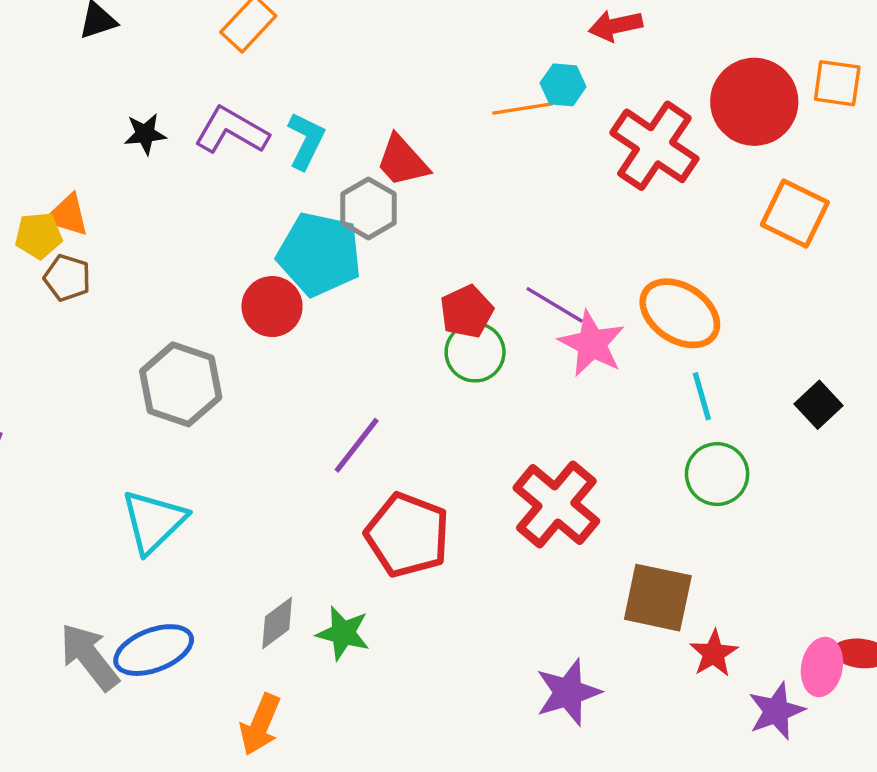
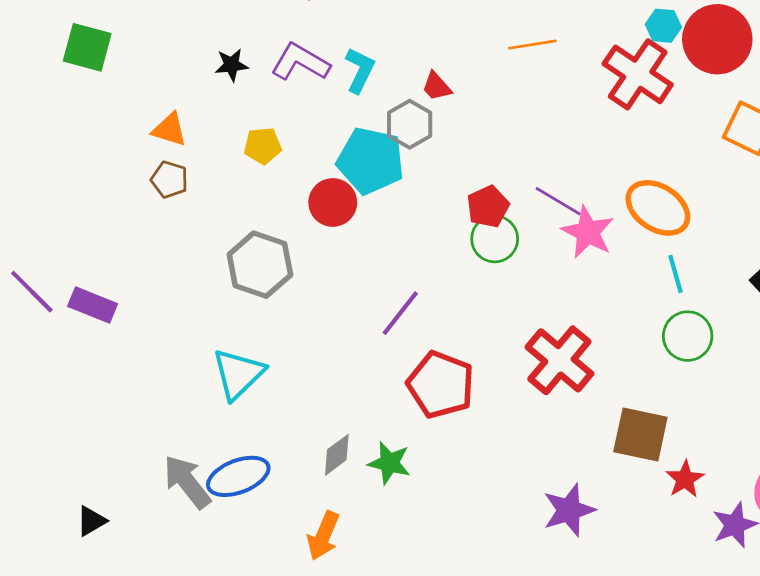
cyan hexagon: (563, 85) -> (663, 26), moved
red trapezoid: (402, 161) -> (437, 86), size x0.7
yellow pentagon: (39, 235) -> (263, 146), moved

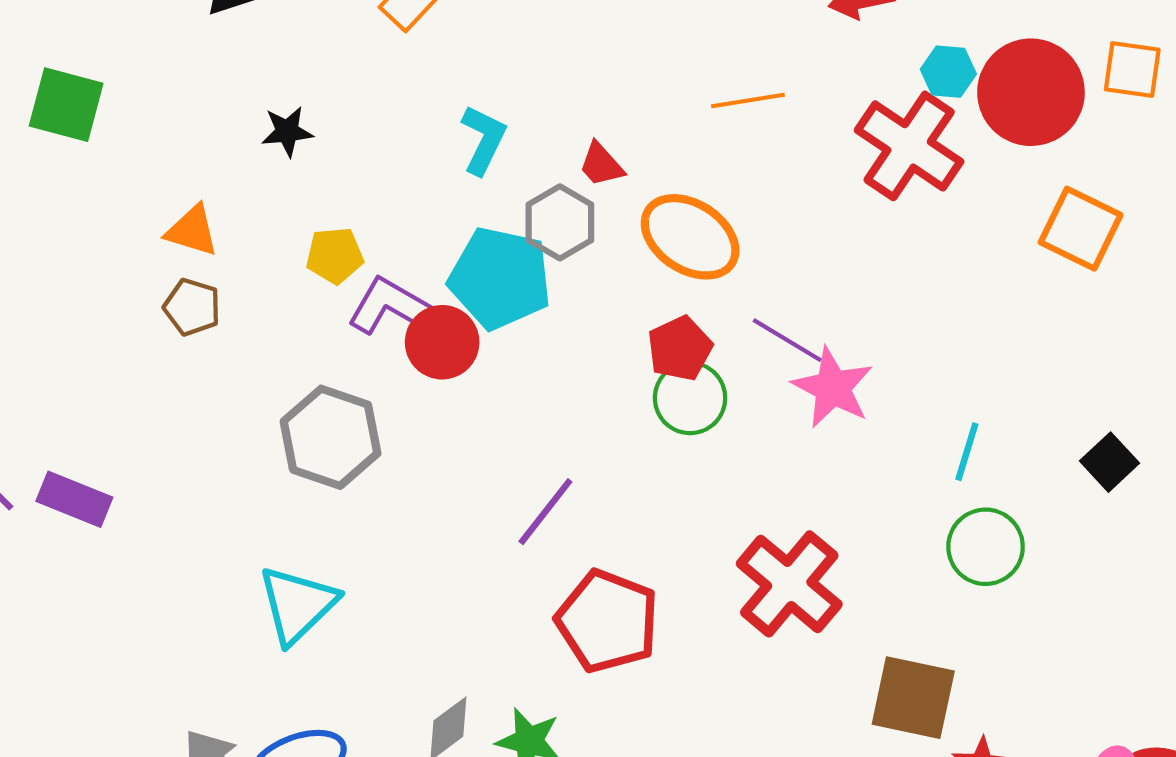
purple L-shape: (300, 62) -> (393, 307), moved
orange ellipse: (658, 208) -> (690, 237), moved
cyan line: (675, 274) -> (967, 452), turned 33

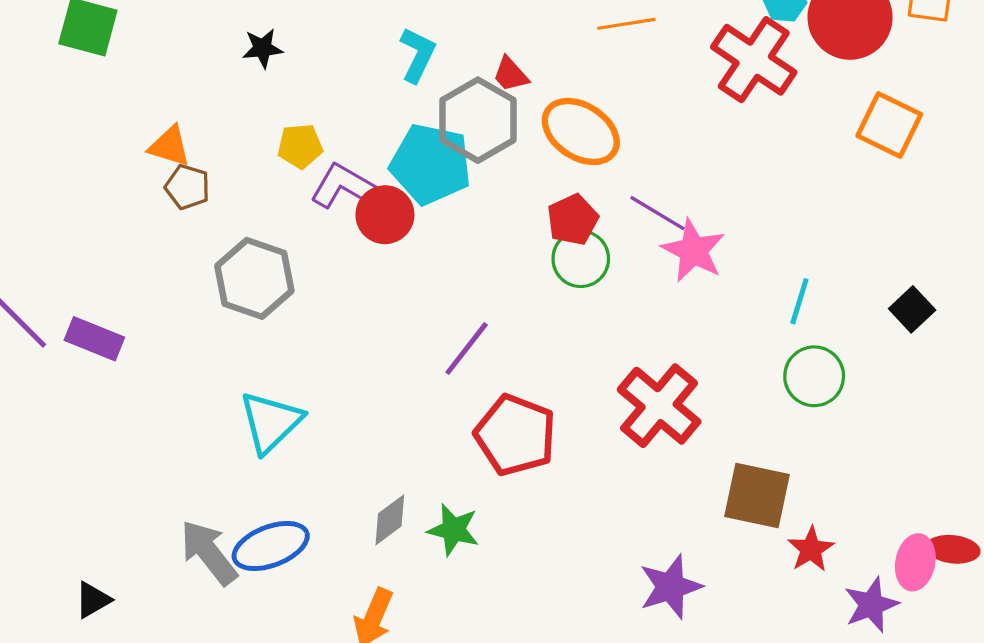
gray hexagon: (560, 222) -> (478, 120), size x1.4
orange triangle: (192, 231) -> (170, 146), moved
gray hexagon: (331, 437) -> (254, 278), moved

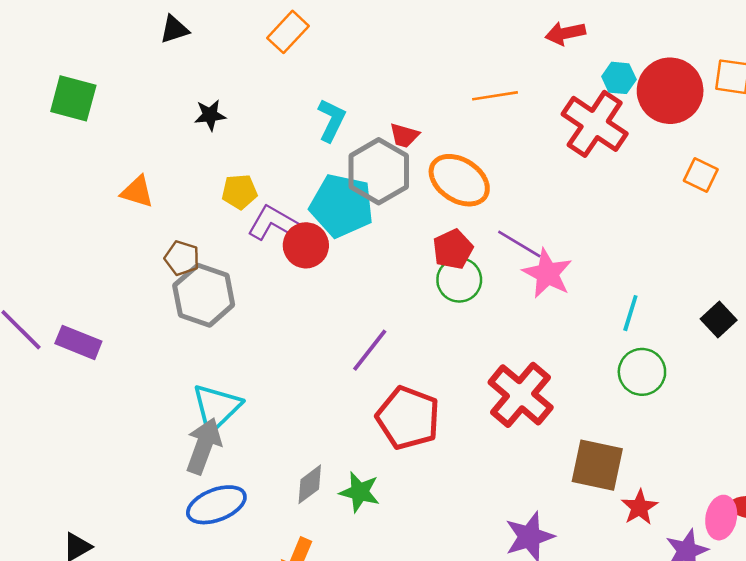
red trapezoid: (511, 74) -> (404, 135), turned -32
orange square: (889, 125) -> (701, 175), size x0.7
brown pentagon: (187, 187) -> (182, 258), moved
gray arrow: (209, 553) -> (204, 446), moved, turned 58

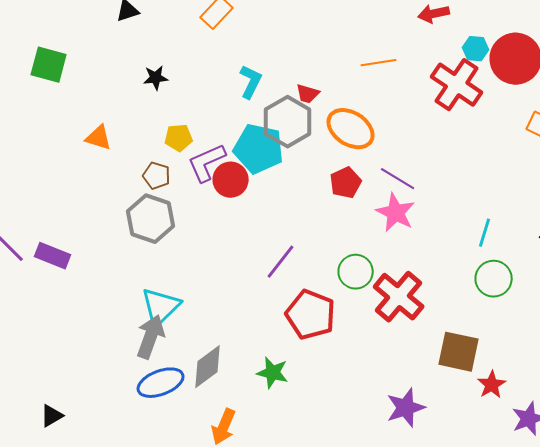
purple L-shape: (275, 224) -> (207, 163), turned -54
brown pentagon: (182, 258) -> (157, 176), moved
pink star: (547, 273) -> (396, 213), moved
green circle: (459, 280) -> (356, 272), moved
gray diamond: (310, 484) -> (208, 367), moved, size x1.4

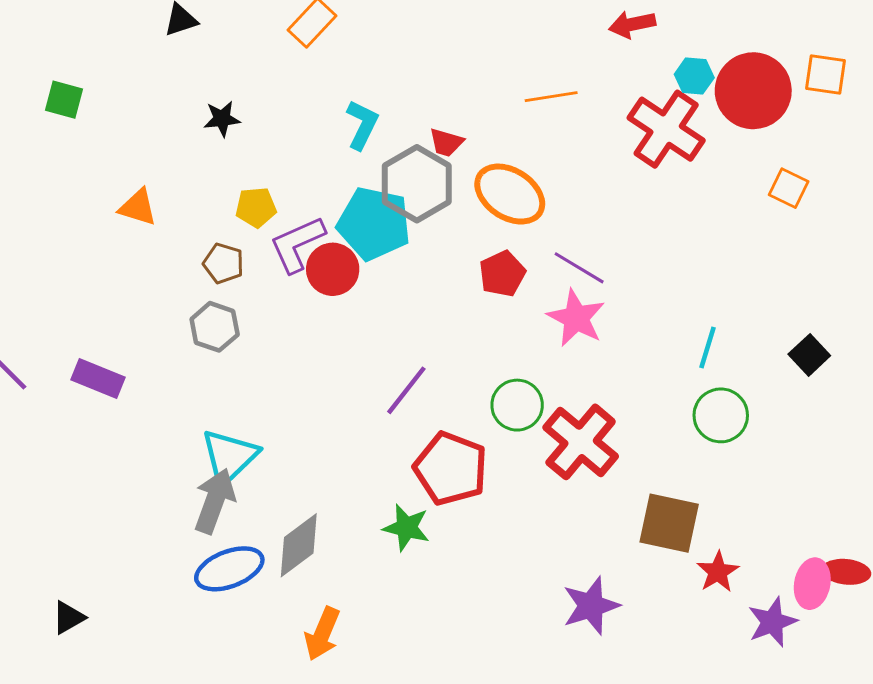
green square: (49, 65) -> (64, 100), size x0.7
gray hexagon: (151, 219) -> (215, 327), size x0.7
purple rectangle: (53, 256) -> (98, 378), moved
green star: (273, 373) -> (406, 528), moved

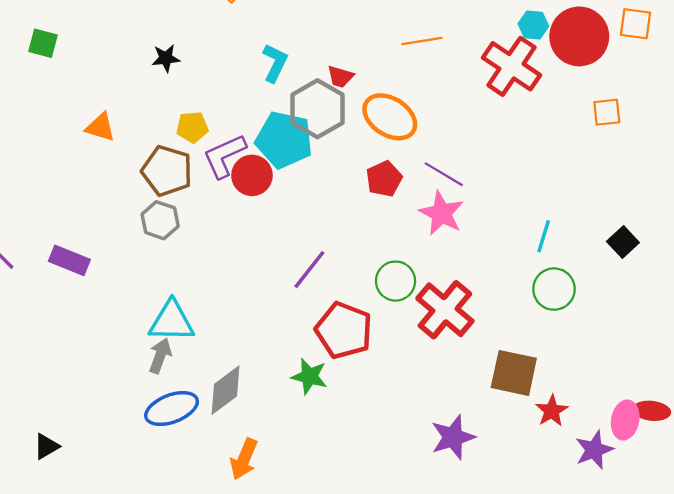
orange square: (789, 188) -> (607, 112), turned -32
brown pentagon: (223, 263) -> (167, 171), size x1.6
cyan triangle: (229, 457) -> (172, 321), turned 45
gray arrow: (215, 501) -> (160, 356), size x0.7

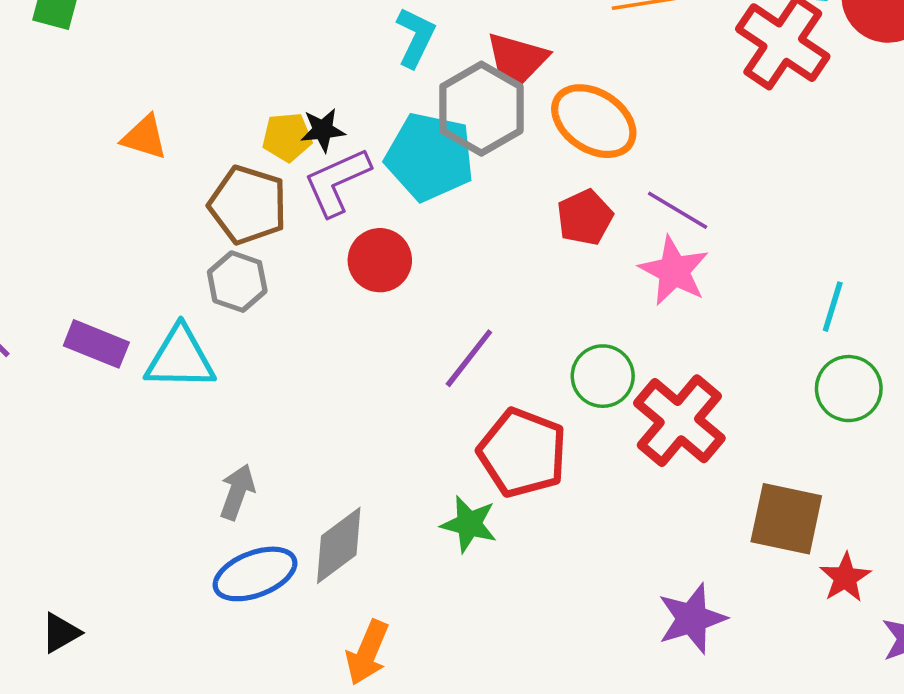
black star: (166, 58) -> (323, 130), moved
red trapezoid: (340, 77) -> (517, 59), size x1.5
red circle: (252, 175) -> (380, 260), moved
cyan triangle: (172, 321) -> (180, 358), moved

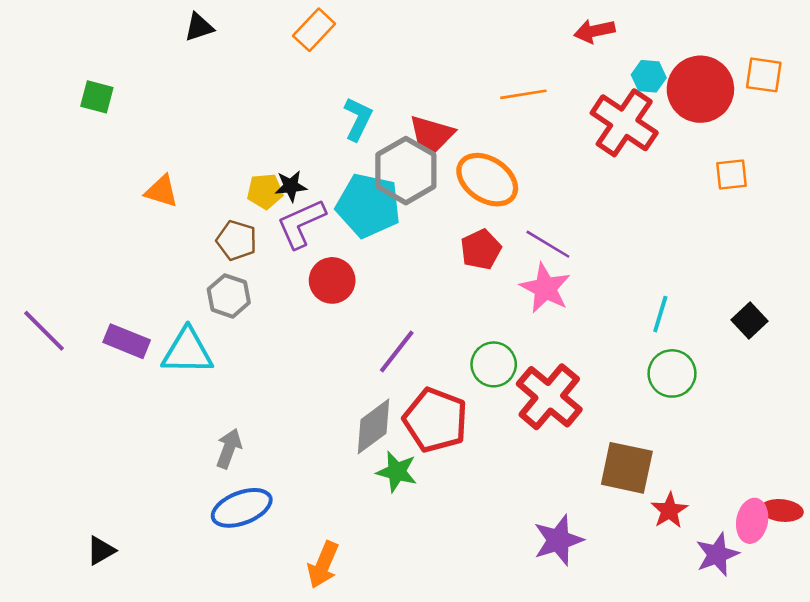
brown pentagon: (248, 205) -> (236, 240), size x0.7
gray diamond: (339, 545) -> (373, 426), moved

